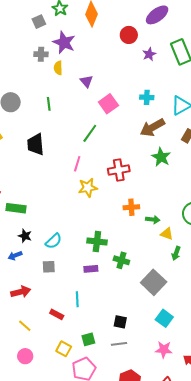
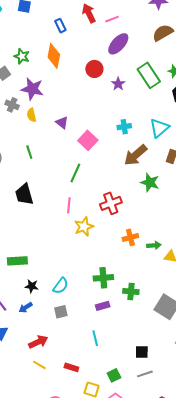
gray cross: (41, 54) -> (12, 105), turned 32
red rectangle: (57, 314) -> (71, 367), moved
yellow line: (25, 326) -> (39, 365), moved

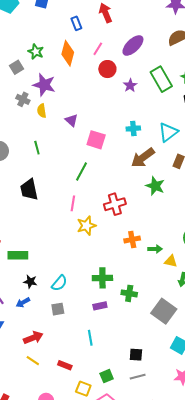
pink line: (112, 19) -> (98, 49), moved, turned -40
pink square: (88, 140) -> (96, 140), turned -30

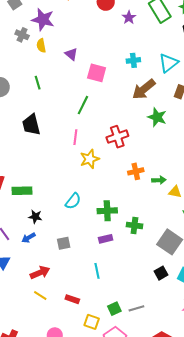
cyan semicircle: (59, 283) -> (73, 201), moved
black square: (136, 355) -> (161, 273), moved, turned -32
gray line: (138, 377) -> (136, 308), moved

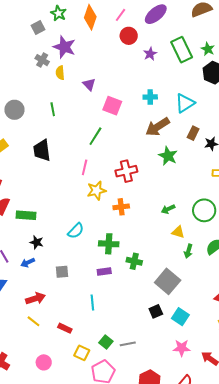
orange cross: (136, 171) -> (121, 207), moved
green arrow: (159, 180) -> (168, 209), moved, turned 152
green square: (114, 309) -> (106, 342), turned -32

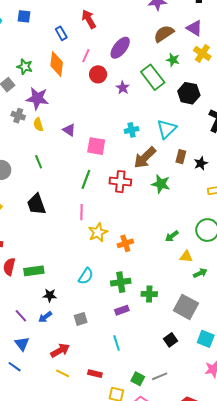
green star: (208, 49) -> (173, 60), moved
red cross: (126, 171) -> (120, 182), moved, turned 30
green arrow: (188, 251) -> (200, 273), turned -120
black square: (156, 311) -> (171, 340), moved

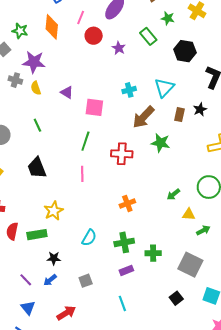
green rectangle: (153, 77) -> (148, 36), size x0.7
black star: (201, 163) -> (200, 109), moved
red cross: (120, 182) -> (122, 154), moved
yellow star: (98, 232) -> (54, 211), moved

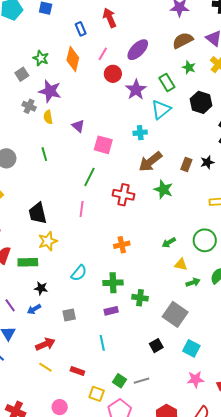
purple star: (119, 48) -> (136, 90), size x1.5
cyan triangle: (164, 88) -> (161, 110), moved
black trapezoid: (37, 168) -> (38, 213), moved

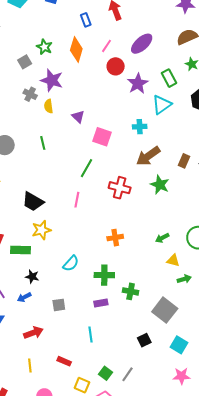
black trapezoid: (38, 213) -> (33, 202), turned -50
yellow line: (45, 367) -> (30, 366), moved, turned 48
gray line: (141, 381) -> (127, 374), turned -42

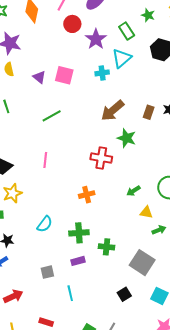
cyan cross: (140, 127) -> (102, 73), moved
pink square: (102, 137) -> (64, 75), moved
green line: (87, 168) -> (52, 116), moved, turned 36
red cross: (120, 188) -> (101, 158), moved
gray square: (59, 305) -> (47, 272), moved

